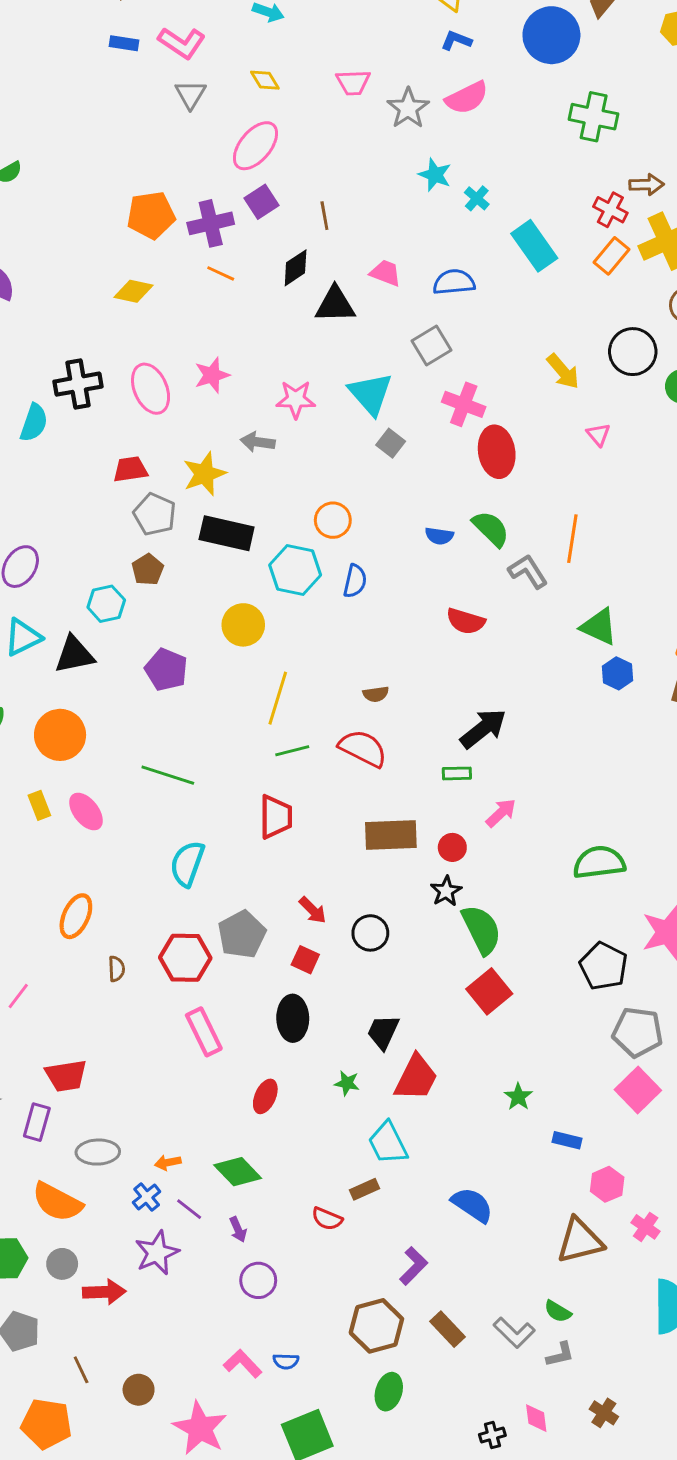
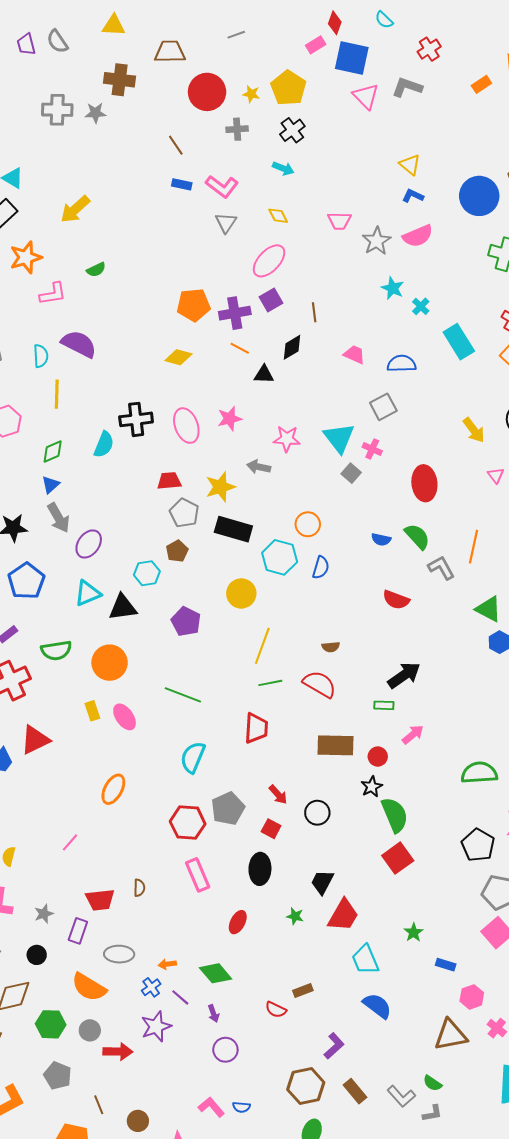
black triangle: (335, 305) -> (264, 374), moved, size x0.7
pink cross: (464, 404) -> (372, 449), moved, size x0.7
brown semicircle: (116, 969) -> (139, 888), moved
cyan trapezoid: (388, 1143) -> (365, 960), moved

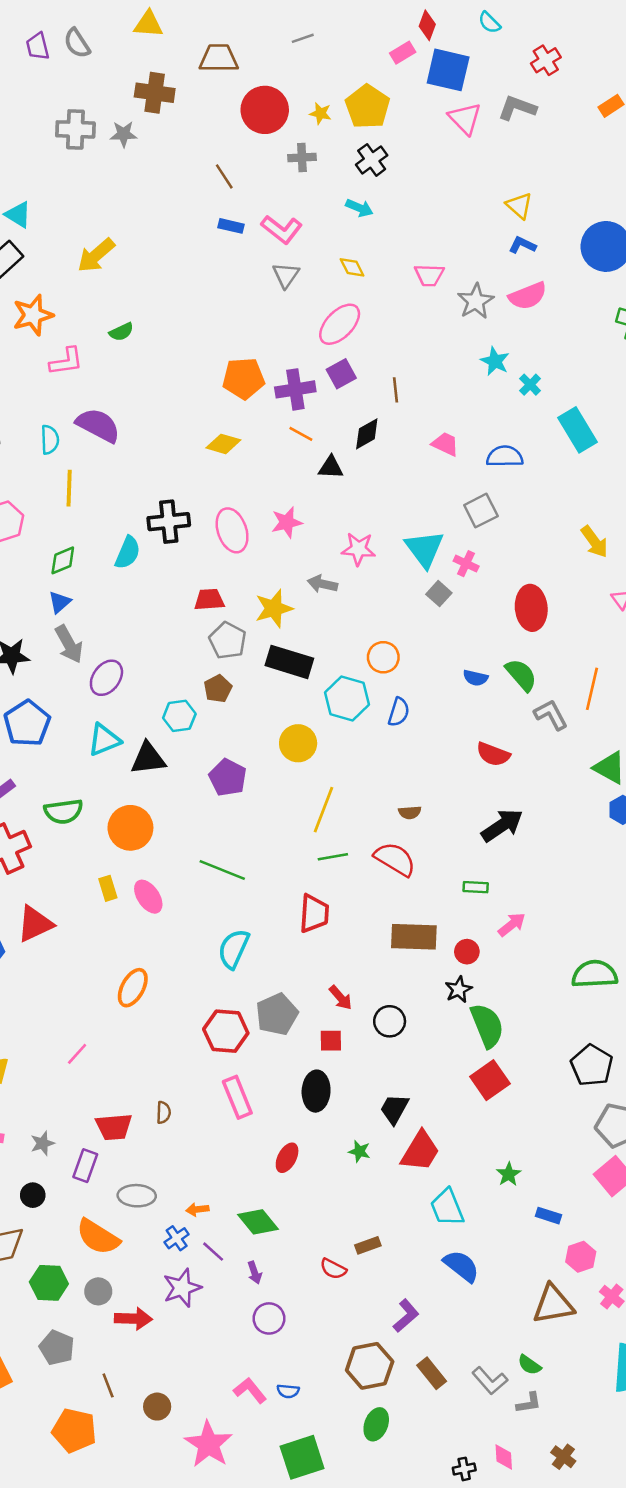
black arrow: (404, 675) -> (502, 825), moved
red square: (271, 829) -> (331, 1041), turned -30

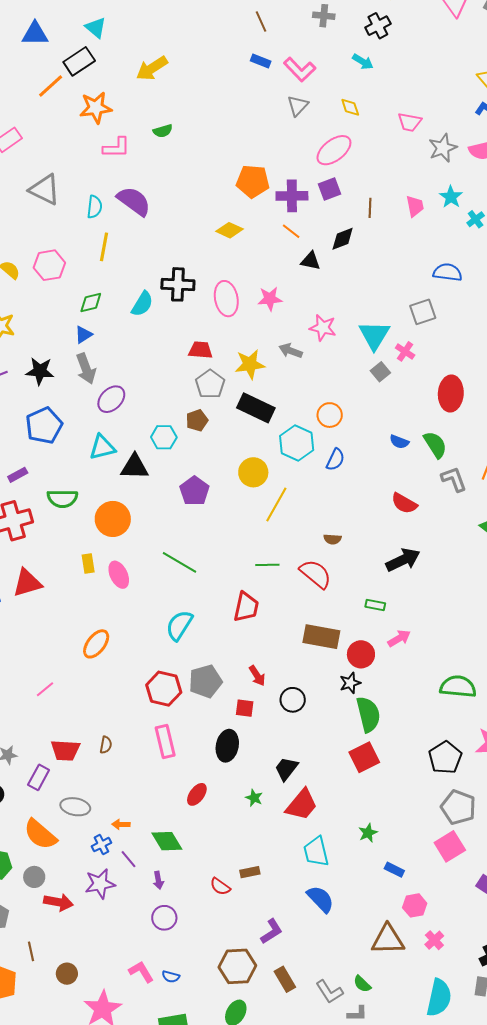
pink trapezoid: (445, 444) -> (415, 206), moved, turned 45
yellow line: (324, 810) -> (276, 505), moved
red circle: (467, 952) -> (361, 654), size x1.4

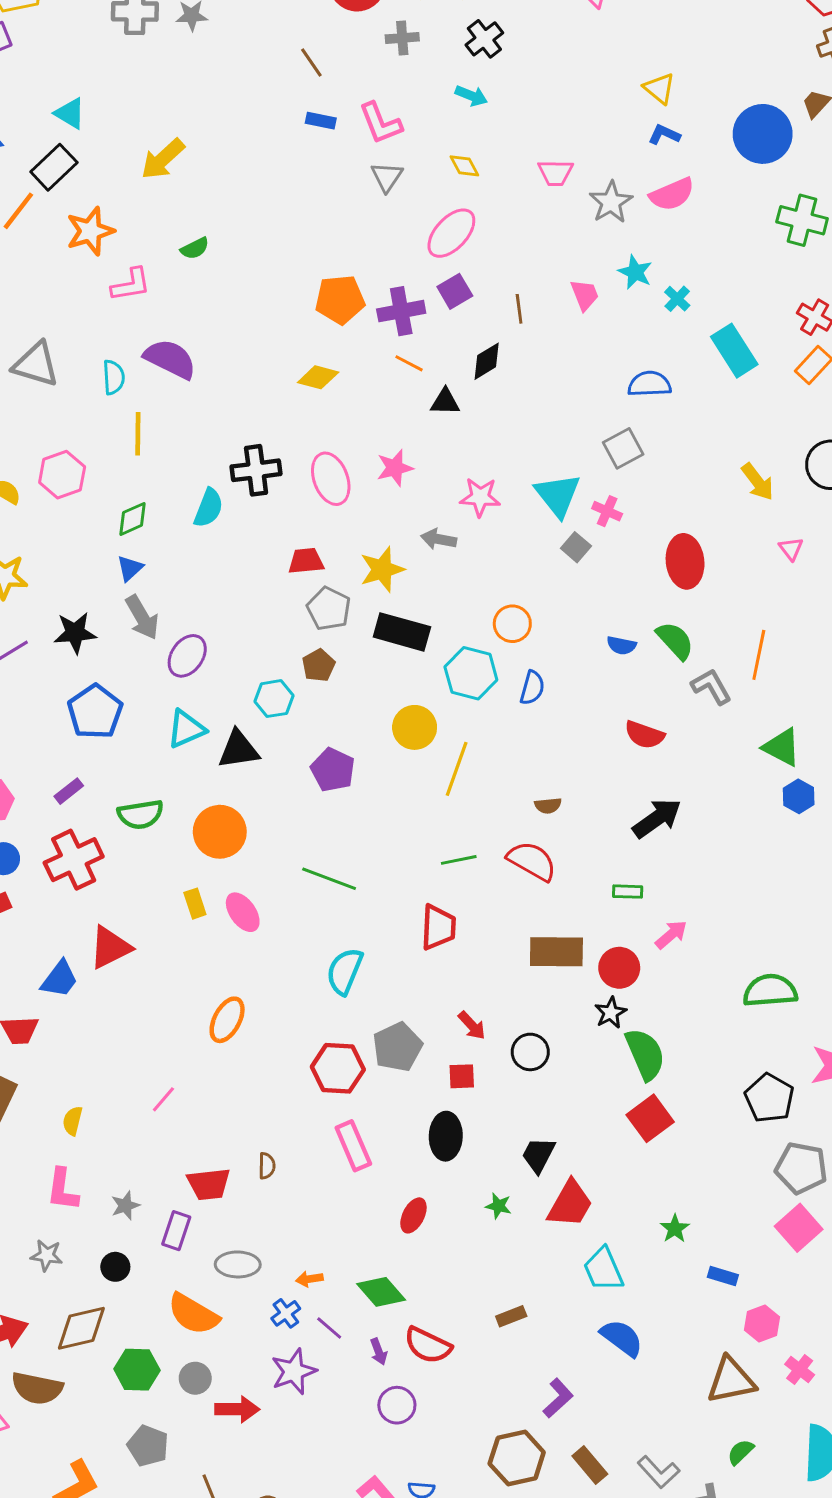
pink L-shape: (300, 69) -> (380, 123), turned 32
red semicircle: (220, 886) -> (428, 1345), moved, size x1.5
green semicircle: (362, 984) -> (741, 1452), moved, turned 102

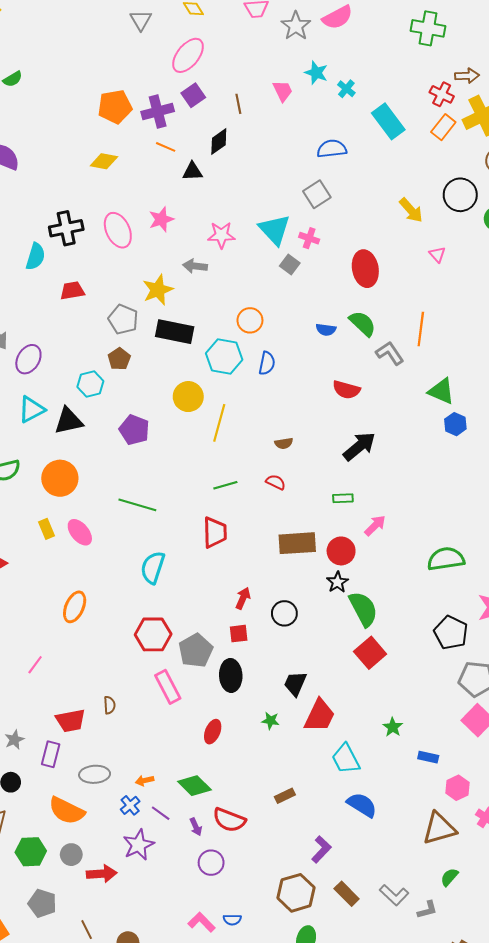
red trapezoid: (306, 561) -> (72, 291), moved
red semicircle: (532, 861) -> (276, 482), size x0.6
red arrow: (472, 1026) -> (243, 598), turned -110
gray pentagon: (397, 1047) -> (196, 651), moved

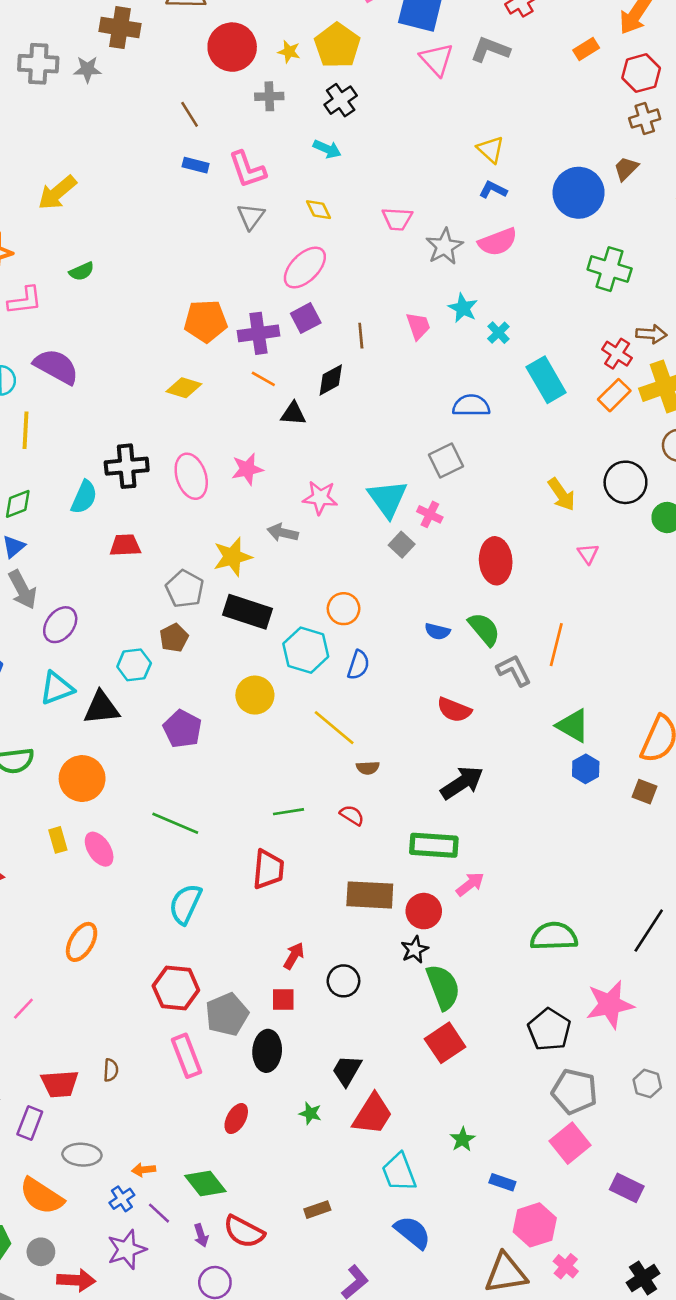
yellow line: (219, 423) -> (334, 728), moved, turned -72
green rectangle: (343, 498) -> (434, 845), size x1.8
pink hexagon: (457, 788) -> (535, 1225), size x1.4

